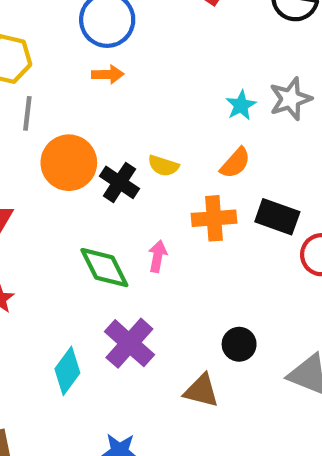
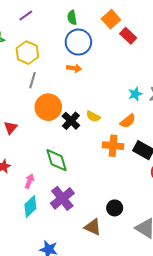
pink arrow: (158, 256) -> (29, 181), moved

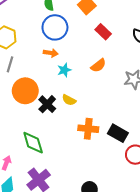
red rectangle: (128, 36) -> (103, 32), moved
cyan star: (135, 94) -> (64, 70), moved
orange semicircle: (128, 121) -> (98, 65), moved

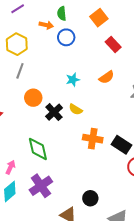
blue circle: (55, 27) -> (66, 37), size x0.7
orange arrow: (51, 53) -> (46, 25), moved
orange circle: (25, 91) -> (33, 98), size x0.7

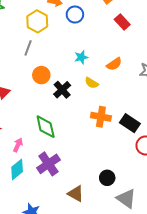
yellow hexagon: (17, 44) -> (37, 21), moved
orange semicircle: (107, 77) -> (114, 64), moved
yellow semicircle: (76, 109) -> (92, 83), moved
black circle: (90, 198) -> (107, 178), moved

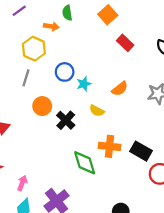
blue circle: (75, 15) -> (65, 72), moved
green diamond: (46, 127) -> (85, 163), moved

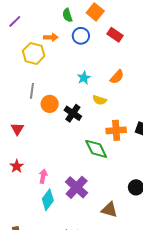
green semicircle: (67, 13) -> (67, 15), moved
orange arrow: (51, 26) -> (51, 37), moved
blue circle: (65, 72) -> (81, 36), moved
gray line: (26, 78) -> (32, 91), moved

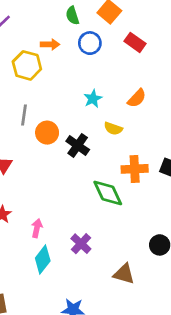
purple cross: (77, 187) -> (81, 244), size x0.7

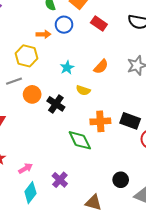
orange arrow: (50, 44) -> (44, 34), moved
yellow hexagon: (27, 65) -> (26, 56), moved
gray line: (24, 115) -> (14, 81), turned 63
pink arrow: (37, 228) -> (25, 168), turned 48

